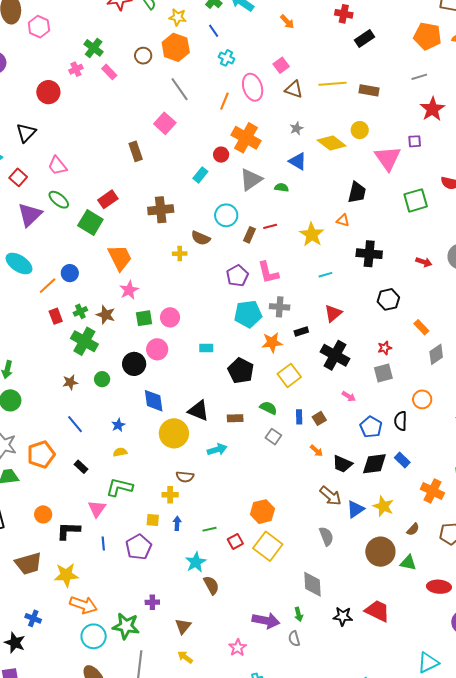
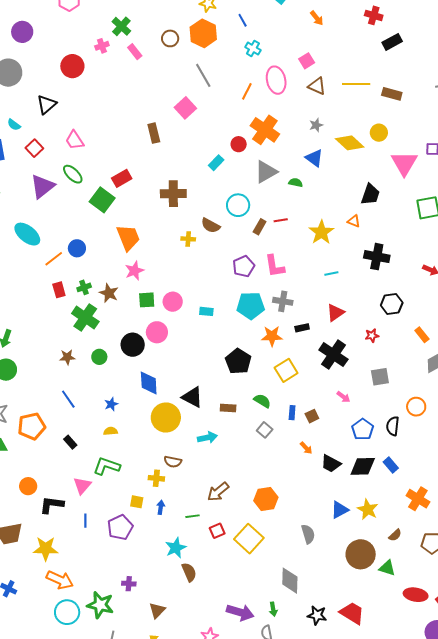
cyan rectangle: (206, 348) -> (206, 311), moved
red star: (385, 348) -> (372, 336), moved
brown arrow: (331, 496) -> (218, 492), moved, turned 95
orange hexagon: (262, 512) -> (266, 499), moved

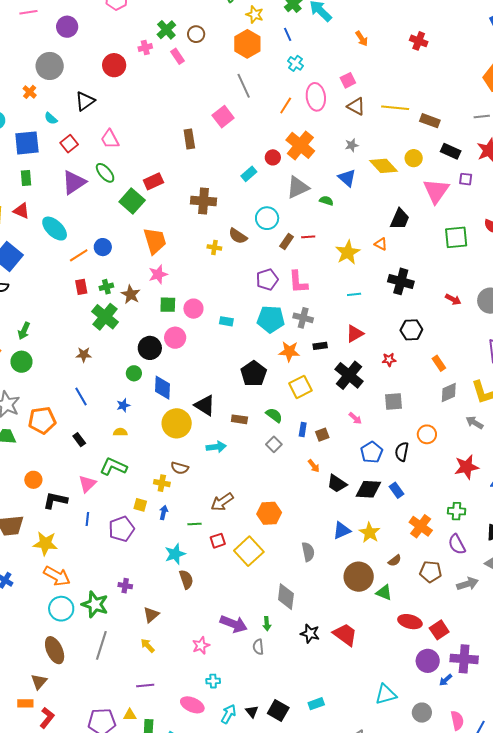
brown circle: (170, 38) -> (196, 34), moved
black rectangle: (392, 42) -> (451, 151), moved, turned 48
green circle: (99, 357) -> (134, 373), moved

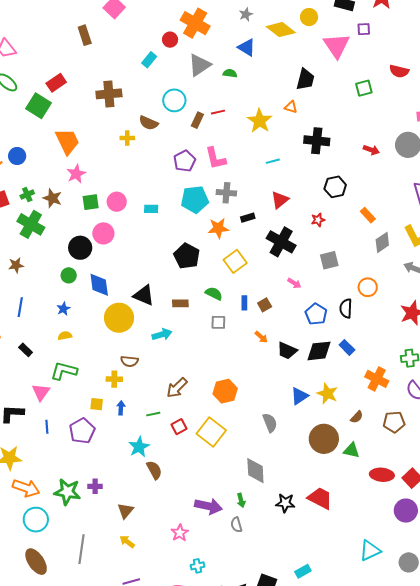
green square: (456, 237) -> (364, 88), size x0.7
blue line: (81, 397) -> (20, 307), turned 48
gray square: (274, 444) -> (218, 322), turned -35
green star: (95, 604) -> (67, 492), moved

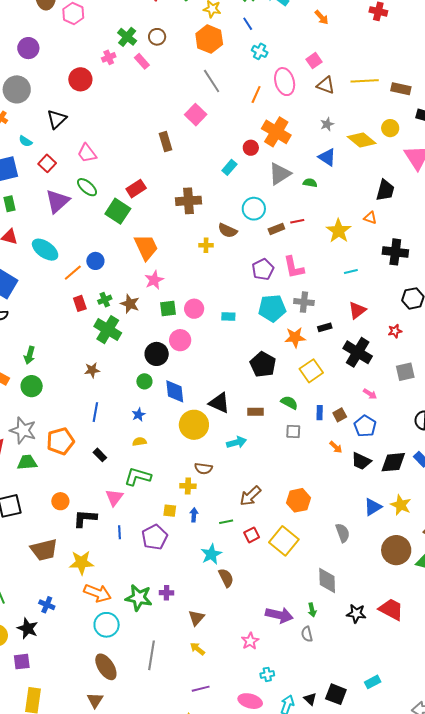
brown rectangle: (197, 120) -> (276, 229), turned 42
blue pentagon: (316, 314) -> (365, 426), moved

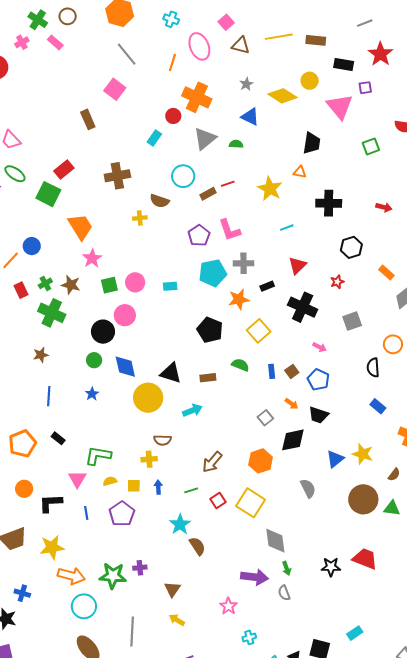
gray square: (293, 431) -> (265, 418), moved, turned -35
orange pentagon: (60, 441) -> (22, 444), moved
yellow semicircle: (139, 442) -> (110, 481), moved
black diamond: (393, 462) -> (293, 440), moved
gray diamond: (327, 580) -> (275, 541), moved

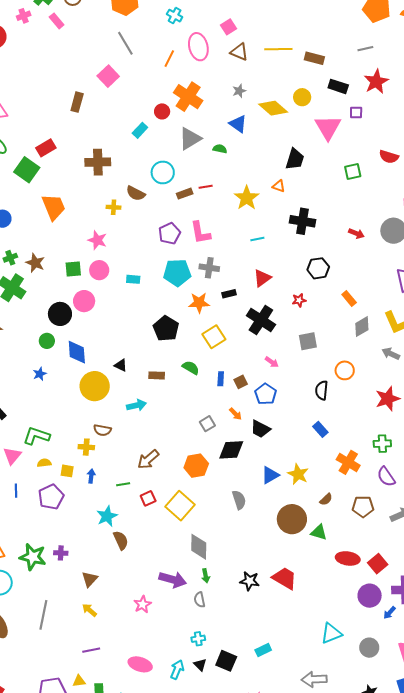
brown rectangle: (88, 119) -> (77, 102), turned 30
pink star: (92, 258) -> (97, 240), moved, turned -30
black triangle: (171, 373) -> (121, 365), size x0.6
cyan cross: (249, 637) -> (198, 639), moved

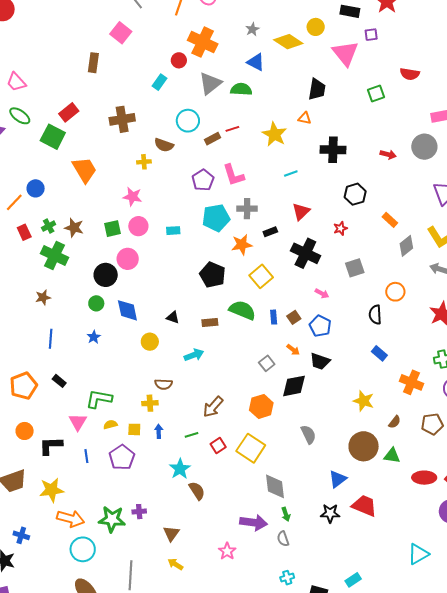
green semicircle: (220, 149) -> (241, 89), size x1.5
green semicircle: (191, 368) -> (242, 310), size x1.5
yellow circle: (95, 386) -> (150, 342), size x0.6
blue triangle: (270, 475) -> (338, 479), moved

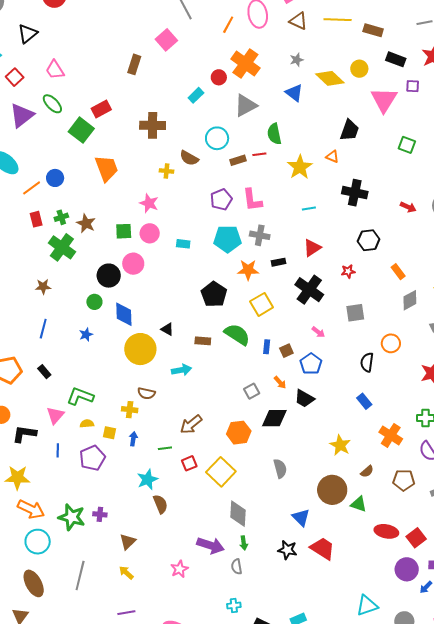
green semicircle: (241, 89) -> (274, 134), moved, turned -115
green square: (376, 94) -> (407, 145), turned 30
yellow circle: (150, 342) -> (140, 349), size x1.8
blue triangle: (338, 479) -> (301, 517), turned -48

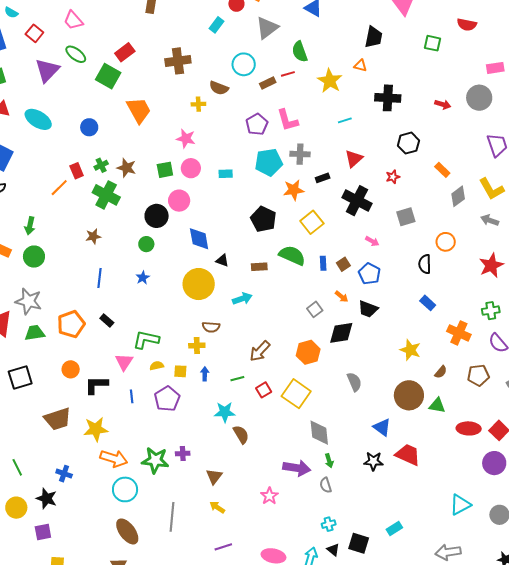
orange line: (32, 188) -> (59, 188), moved
blue diamond: (124, 314) -> (199, 239), moved
cyan star: (147, 479) -> (225, 412), turned 30

